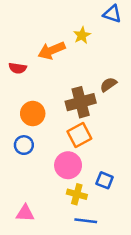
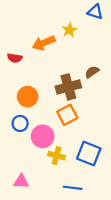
pink circle: (68, 165) -> (43, 136), moved
blue square: (105, 180) -> (89, 153), size x1.6
yellow cross: (77, 194) -> (57, 156), moved

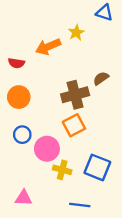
orange circle: (28, 97) -> (19, 97), moved

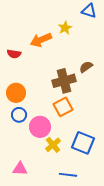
orange circle: (19, 97) -> (16, 93), moved
yellow cross: (62, 170) -> (53, 145), turned 35

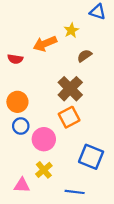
brown semicircle: (86, 67) -> (84, 56), moved
brown cross: (64, 81) -> (70, 89), turned -30
yellow cross: (53, 145) -> (44, 170), moved

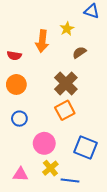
orange arrow: (45, 44) -> (42, 41), turned -60
orange circle: (17, 102) -> (16, 84), moved
pink circle: (44, 139) -> (44, 143), moved
yellow cross: (44, 170) -> (50, 168), moved

